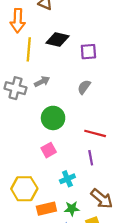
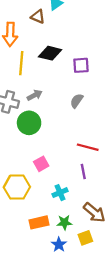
green circle: (53, 118) -> (29, 123), moved
yellow hexagon: (24, 189) -> (17, 187), moved

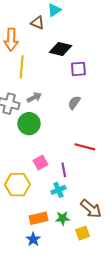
black diamond: (50, 53) -> (61, 49), moved
purple line: (83, 172) -> (64, 170), moved
blue star: (59, 245) -> (33, 239), moved

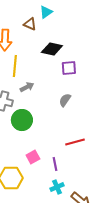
gray arrow: (34, 97) -> (27, 87), moved
red line: (85, 147) -> (75, 142), turned -30
cyan cross: (58, 190) -> (57, 187), moved

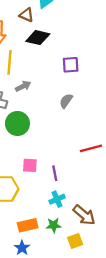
black diamond: (52, 49) -> (38, 38), moved
red line: (75, 142) -> (91, 148), moved
pink square: (33, 157) -> (30, 165), turned 32

